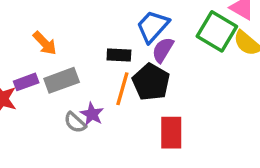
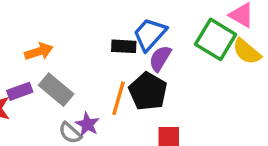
orange arrow: (45, 43) -> (39, 51), turned -64
black rectangle: (119, 55) -> (124, 46), moved
gray rectangle: (62, 80) -> (56, 90), turned 60

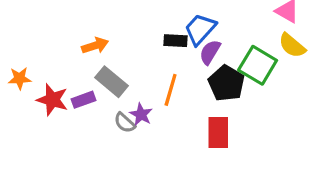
green square: (216, 39) -> (258, 65), moved
purple rectangle: (20, 91) -> (84, 100), moved
black pentagon: (148, 91) -> (226, 83), moved

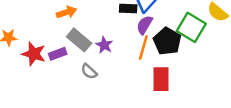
purple semicircle: (210, 52) -> (145, 25), moved
orange line: (171, 90) -> (143, 48), moved
purple star: (141, 114) -> (104, 45), moved

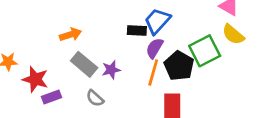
green square: (191, 27) -> (205, 51), turned 32
purple star: (104, 45) -> (111, 70), turned 30
purple rectangle: (58, 54) -> (52, 97), moved

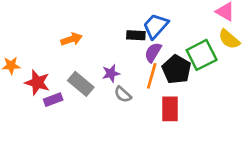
gray rectangle: (84, 64) -> (81, 84), moved
gray semicircle: (95, 98) -> (123, 94), moved

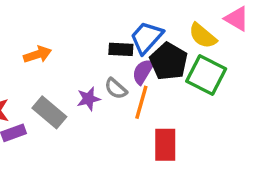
yellow semicircle: (229, 39) -> (203, 36), moved
green square: (202, 55) -> (206, 75), turned -36
black pentagon: (177, 69) -> (169, 61), moved
gray semicircle: (123, 94) -> (116, 89), moved

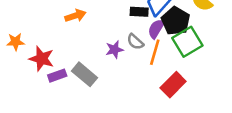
green square: (206, 75) -> (187, 42), moved, turned 32
gray rectangle: (49, 112) -> (84, 74), moved
red rectangle: (165, 145) -> (173, 85), turned 45

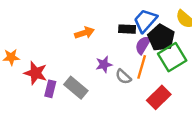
orange arrow: (75, 16) -> (84, 33), moved
gray semicircle: (135, 42) -> (123, 77), moved
purple rectangle: (57, 76) -> (50, 89), turned -56

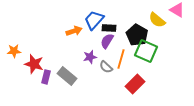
blue trapezoid: (145, 21) -> (94, 20), moved
purple semicircle: (143, 45) -> (107, 41), moved
green square: (172, 57) -> (146, 51), turned -35

